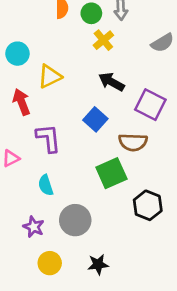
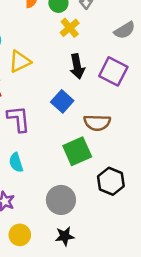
black arrow: (111, 82) -> (77, 66), turned -130
purple square: (150, 105) -> (113, 71), moved
gray circle: (75, 220) -> (61, 200), moved

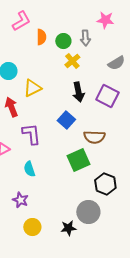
gray circle: (61, 200) -> (88, 212), moved

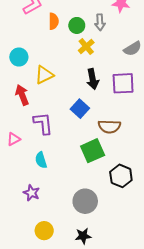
purple square: (107, 96) -> (123, 83), turned -30
gray circle: (88, 212) -> (85, 201), moved
yellow circle: (32, 227) -> (44, 231), moved
black star: (68, 228) -> (83, 236), moved

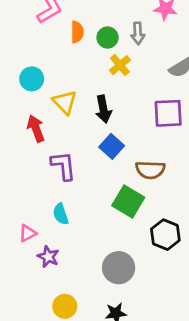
yellow triangle: (44, 75) -> (65, 102), turned -48
black arrow: (93, 79) -> (103, 109), moved
pink triangle: (14, 139) -> (28, 233), moved
green square: (93, 151) -> (128, 202), turned -35

